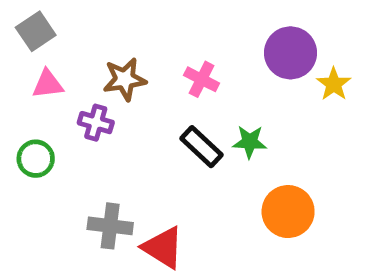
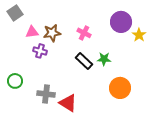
pink triangle: (48, 84) -> (32, 32), moved
green circle: (36, 159) -> (15, 81), moved

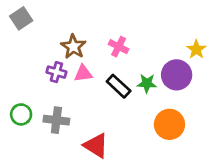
purple circle: (121, 22) -> (177, 75), moved
pink triangle: (32, 32) -> (83, 73), moved
brown star: (52, 33) -> (73, 47), turned -30
gray cross: (46, 94) -> (56, 120), moved

